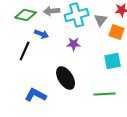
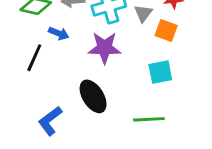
purple star: (74, 44) -> (105, 48), size x1.6
blue L-shape: (36, 95) -> (50, 121), turned -65

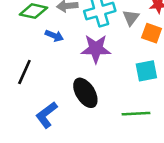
black line: (34, 58) -> (24, 72), moved

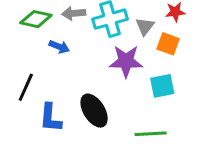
purple star: (96, 49) -> (126, 61), moved
blue L-shape: (46, 115) -> (50, 118), moved, turned -48

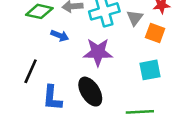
purple star: (126, 61) -> (98, 52), moved

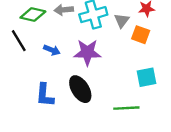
blue arrow: (60, 36) -> (52, 50), moved
cyan square: (150, 70) -> (147, 77), moved
black line: (31, 71) -> (19, 41), moved, turned -55

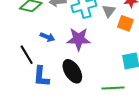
black line: (19, 41) -> (27, 55), moved

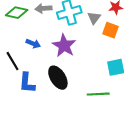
purple star: (79, 39) -> (64, 46), turned 30

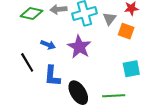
black ellipse: (58, 78) -> (78, 93), moved
blue L-shape: (27, 83) -> (52, 76), moved

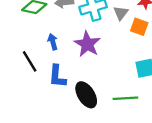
blue arrow: (48, 45) -> (53, 42), turned -128

